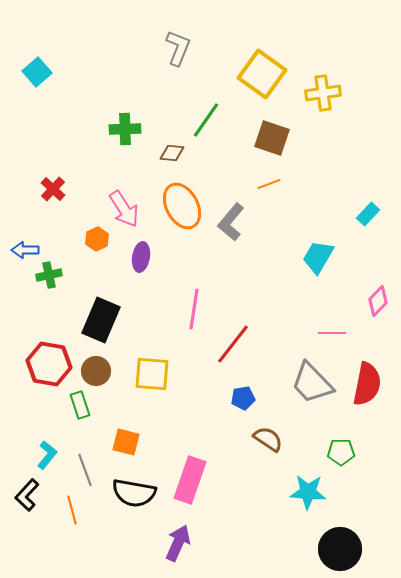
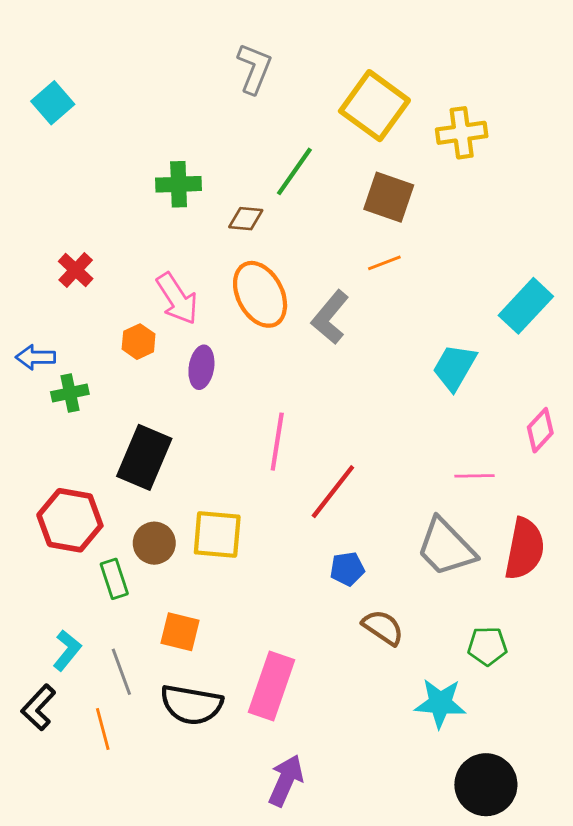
cyan rectangle: (368, 214) -> (526, 306), size x1.6
brown circle: (96, 371) -> (154, 543), moved
purple arrow: (178, 543) -> (286, 780), moved

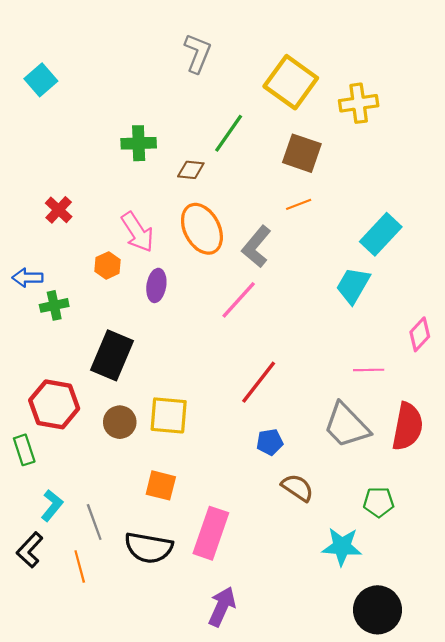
cyan rectangle: (526, 306) -> (381, 234), moved
pink line: (277, 442) -> (239, 300), moved, turned 33
green rectangle: (114, 579) -> (24, 450), moved
orange square: (180, 632) -> (161, 485), moved

